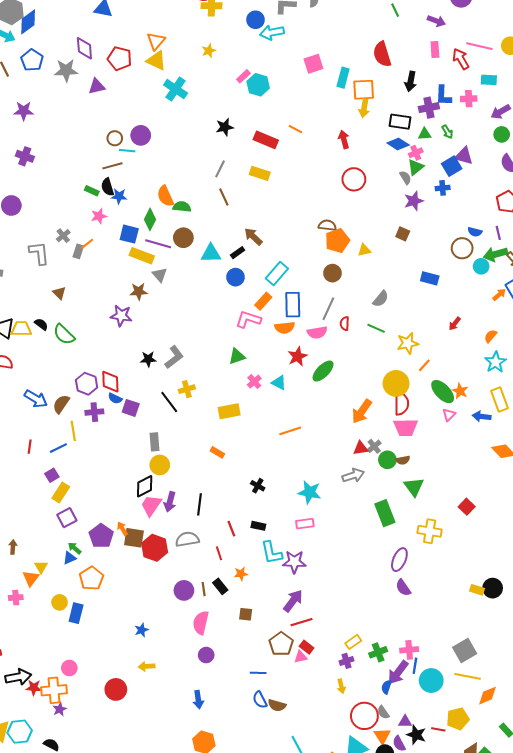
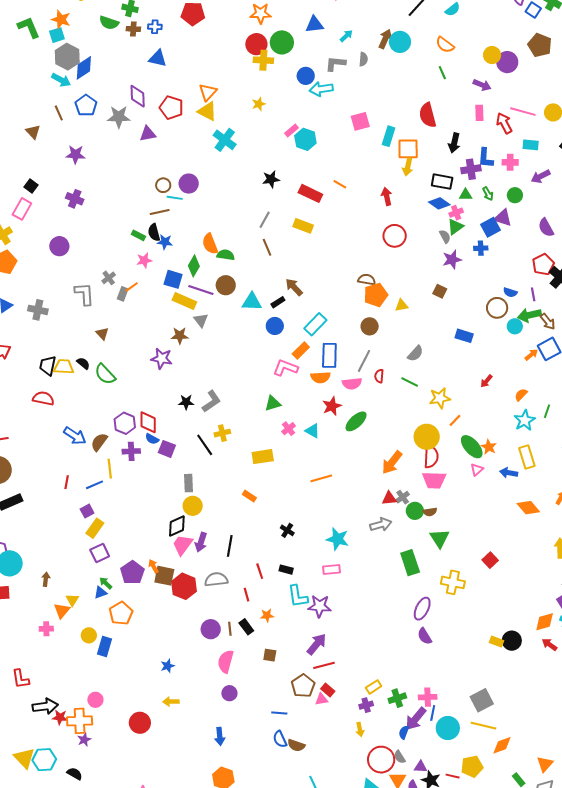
green circle: (502, 134) -> (515, 195), moved

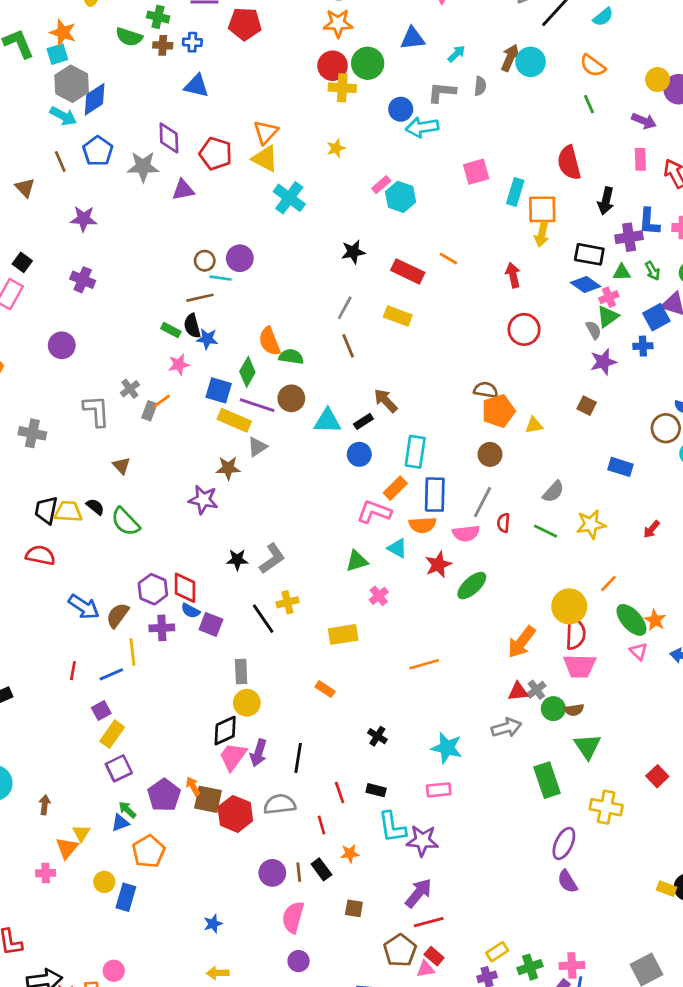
gray triangle: (201, 320) -> (257, 447), turned 35
cyan rectangle: (315, 324) -> (415, 452), turned -35
yellow star: (440, 398) -> (591, 524), moved
cyan triangle: (312, 431) -> (397, 548), moved
pink triangle: (477, 470) -> (639, 651), turned -32

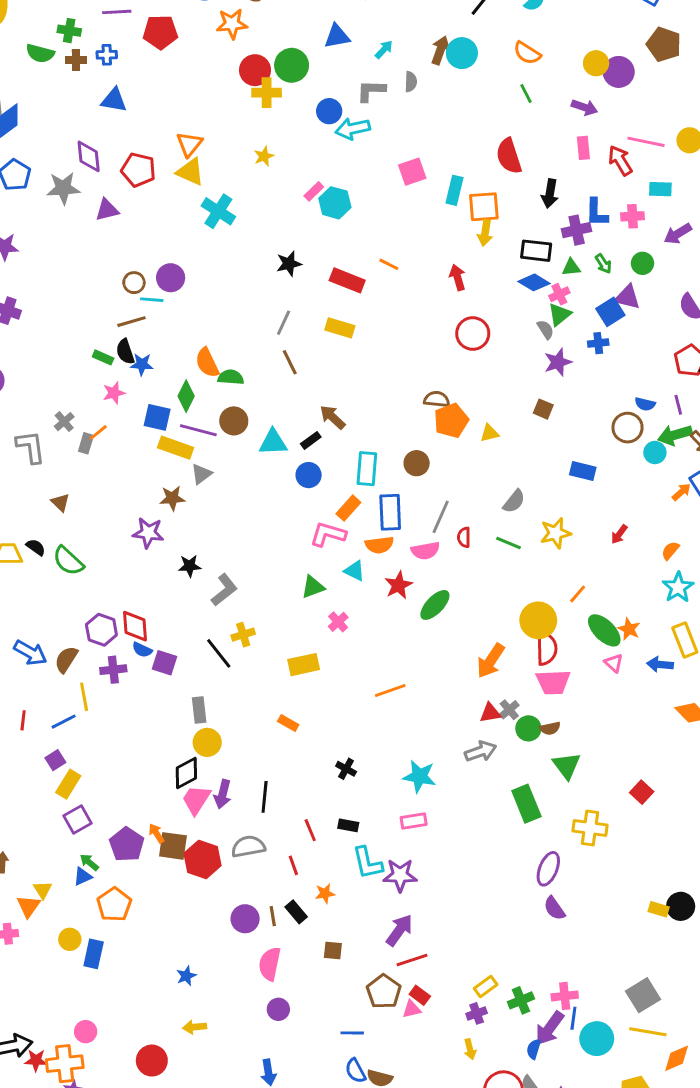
orange star: (338, 23) -> (232, 24), moved
brown circle: (490, 454) -> (417, 463), moved
black star: (237, 560) -> (190, 566), moved

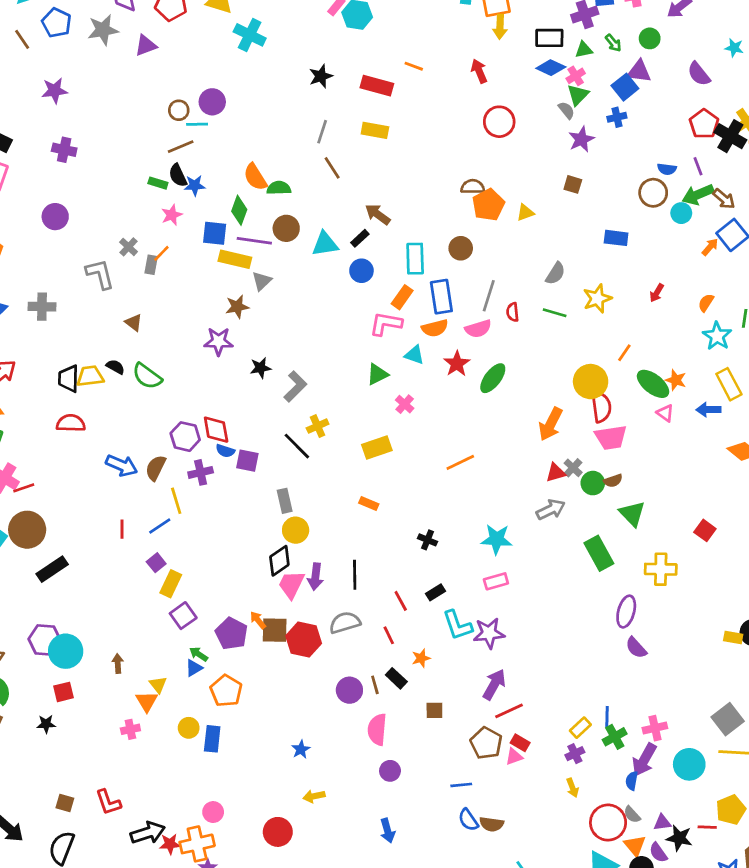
black rectangle: (348, 825) -> (435, 592), turned -36
blue line: (573, 1018) -> (607, 717), moved

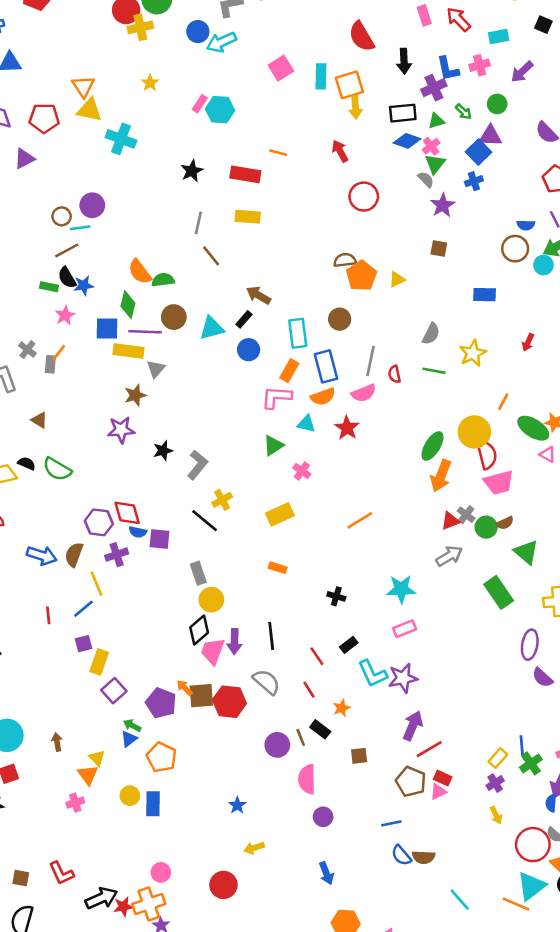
green ellipse: (493, 378) -> (432, 446), moved
purple square: (156, 563) -> (84, 644), turned 30
gray semicircle: (345, 623) -> (266, 682), turned 64

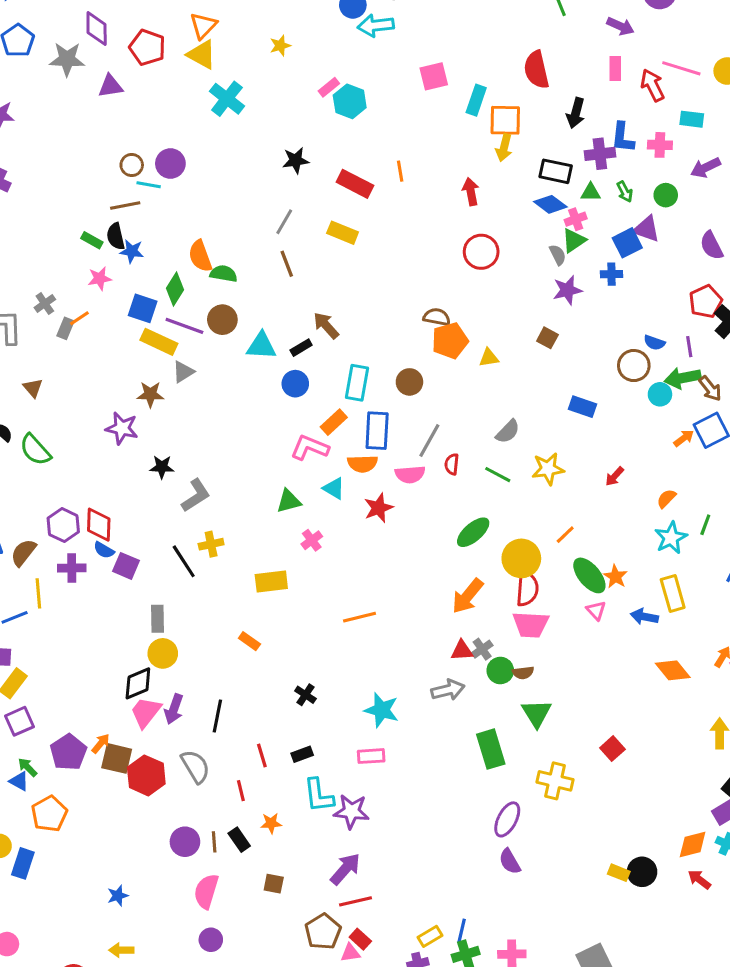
orange line: (278, 153) -> (400, 171), turned 48
green ellipse: (432, 446) -> (473, 532), moved
orange arrow: (185, 688) -> (101, 744), turned 66
blue triangle: (129, 739) -> (19, 781), turned 48

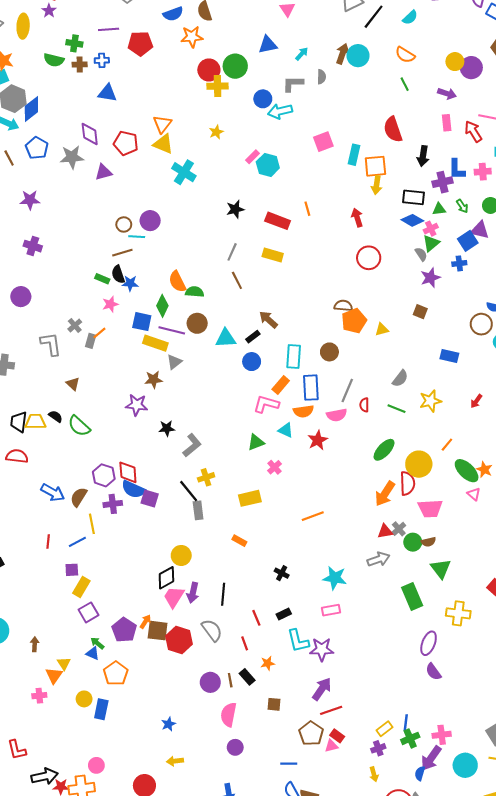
blue semicircle: (104, 550) -> (133, 489), size x1.6
red semicircle: (527, 589) -> (407, 483), moved
gray rectangle: (158, 619) -> (198, 510), moved

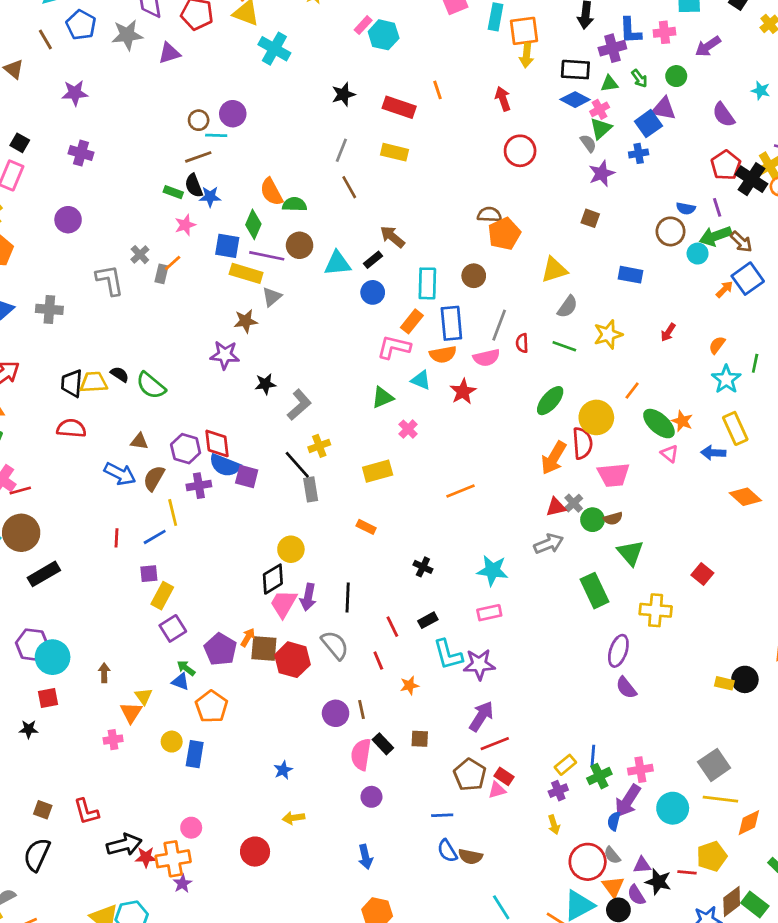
yellow triangle: (382, 330) -> (554, 270), moved, size x1.5
brown triangle: (73, 384) -> (139, 441), moved, turned -32
black rectangle: (247, 677) -> (383, 744), moved

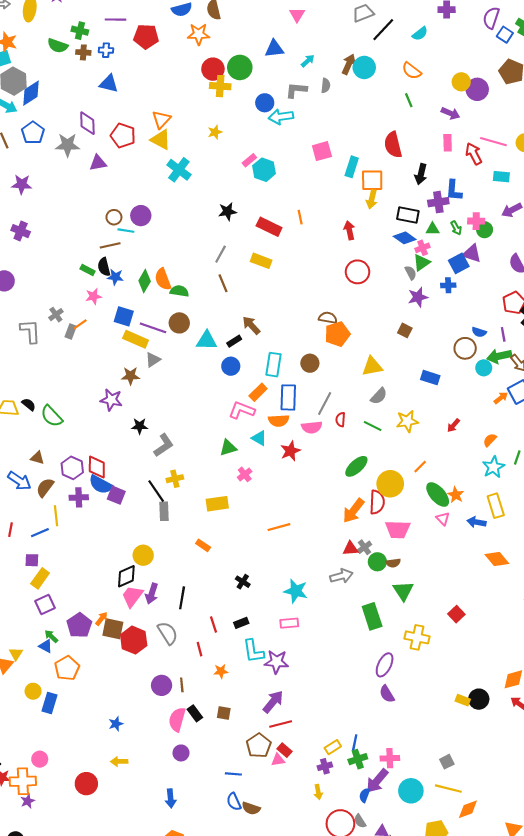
pink cross: (664, 32) -> (476, 221), moved
green diamond: (253, 224) -> (145, 281), moved
gray square: (714, 765) -> (447, 762), size x0.6

